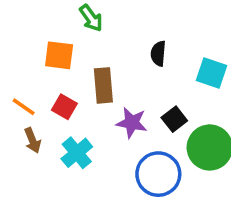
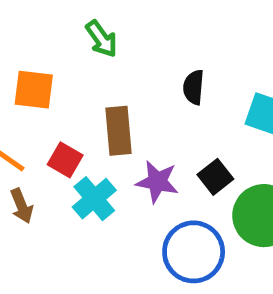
orange square: (59, 55) -> (34, 90), moved
cyan cross: (77, 153) -> (94, 199), moved

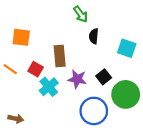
green arrow: (102, 39) -> (81, 14), moved
brown arrow: (22, 206) -> (16, 119), moved, turned -56

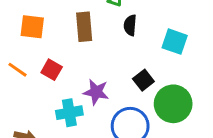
brown rectangle: (60, 56) -> (84, 27), moved
purple star: (77, 79) -> (96, 92), moved
cyan cross: (49, 87) -> (69, 113), moved, turned 30

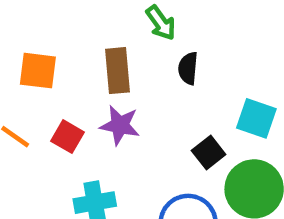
cyan square: (175, 42) -> (256, 118), moved
purple star: (96, 92) -> (120, 125), moved

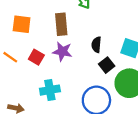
black semicircle: (188, 68) -> (96, 45), moved

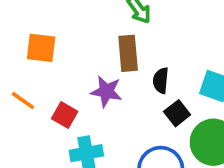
brown rectangle: (61, 24) -> (128, 53), moved
red square: (36, 57) -> (65, 115), moved

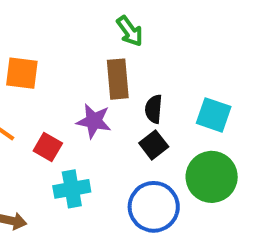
black square: (177, 113) -> (154, 145), moved

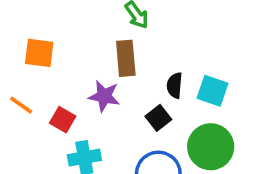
black semicircle: (154, 109) -> (175, 85), moved

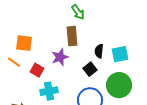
orange square: (39, 53) -> (24, 43), moved
cyan square: (212, 91) -> (120, 54), turned -30
purple star: (104, 96) -> (60, 57), turned -30

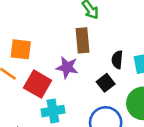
purple star: (60, 57) -> (67, 67), turned 30
red square: (37, 70) -> (38, 84), size x1.5

